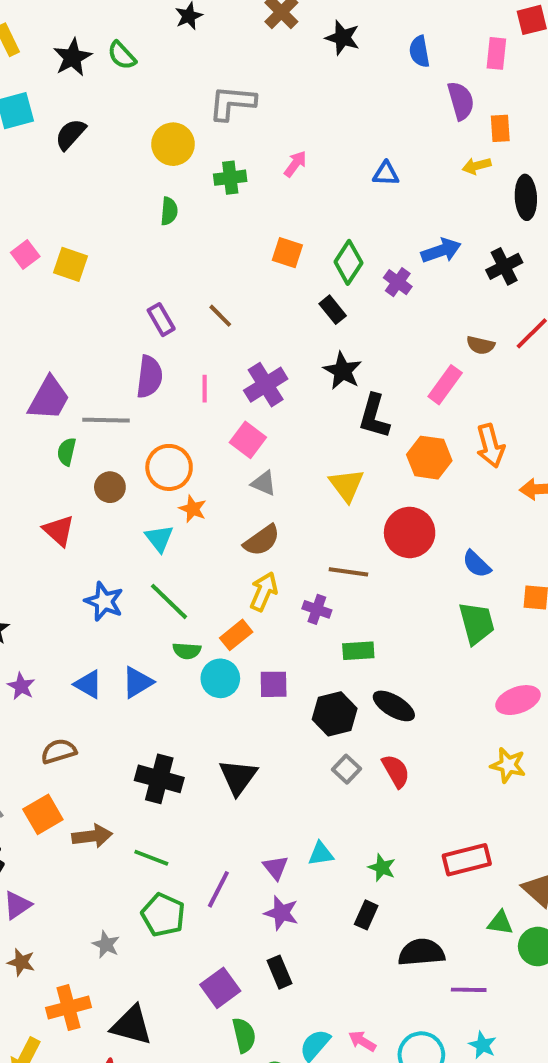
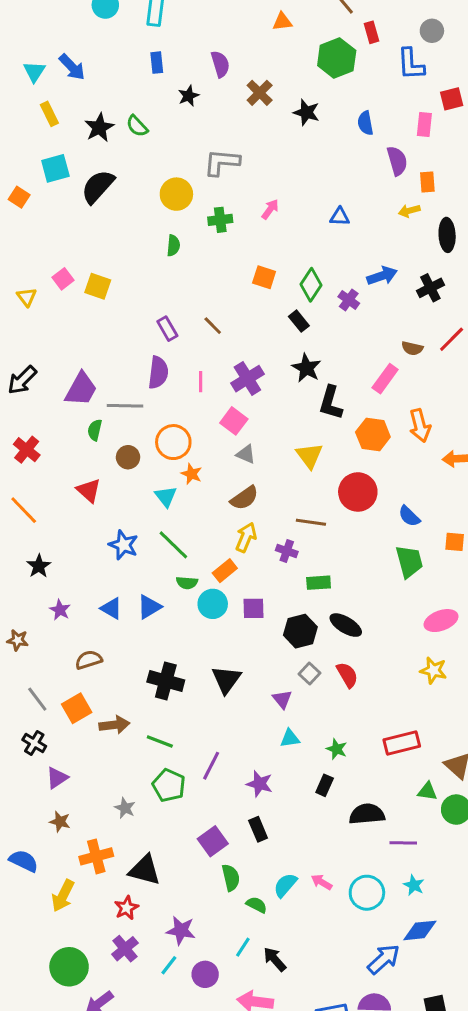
black semicircle: (71, 134) -> (98, 187), size x1.4
purple triangle: (276, 868) -> (282, 699), moved

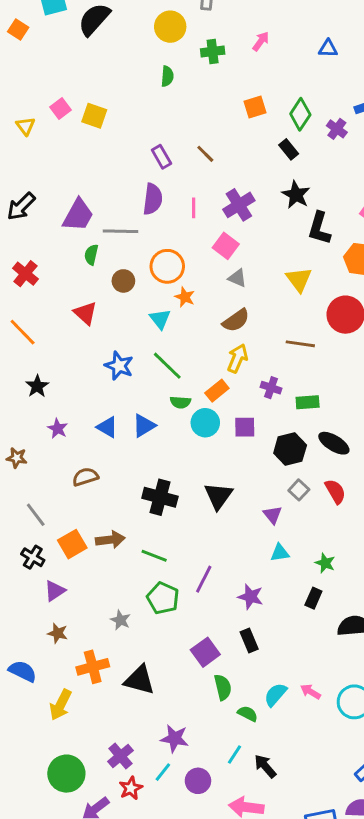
orange square: (264, 277) -> (255, 107), turned -35
purple cross: (287, 551) -> (271, 388), moved
orange square: (77, 708) -> (72, 544), moved
red star: (126, 908) -> (131, 788), moved

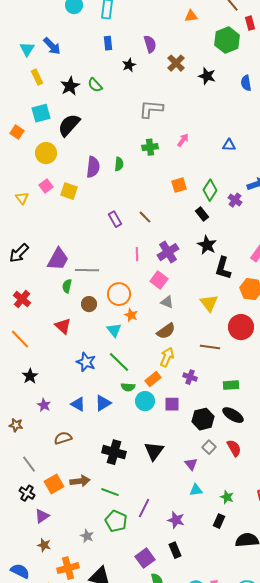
yellow circle: (170, 27) -> (46, 153), moved
purple semicircle: (153, 199) -> (93, 167), moved
green rectangle: (308, 402) -> (231, 385), moved

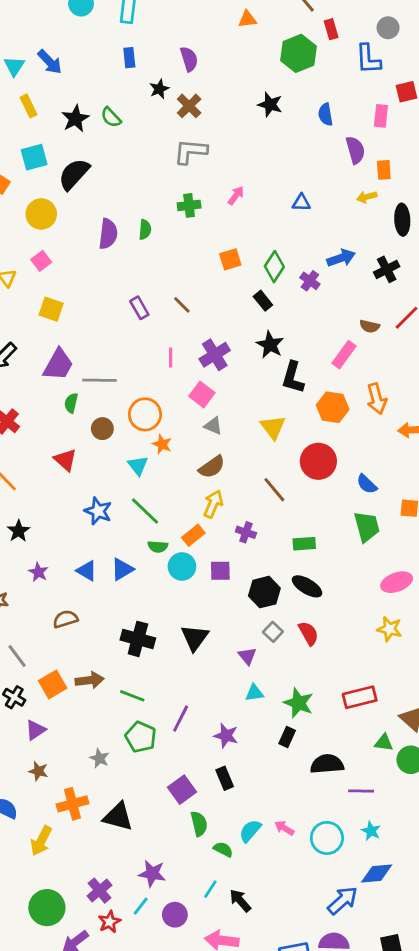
brown cross: (176, 63) -> (189, 106), moved
yellow square: (69, 191) -> (51, 309), moved
brown line: (210, 347) -> (274, 490), turned 42
green star: (227, 497) -> (299, 703), size x1.5

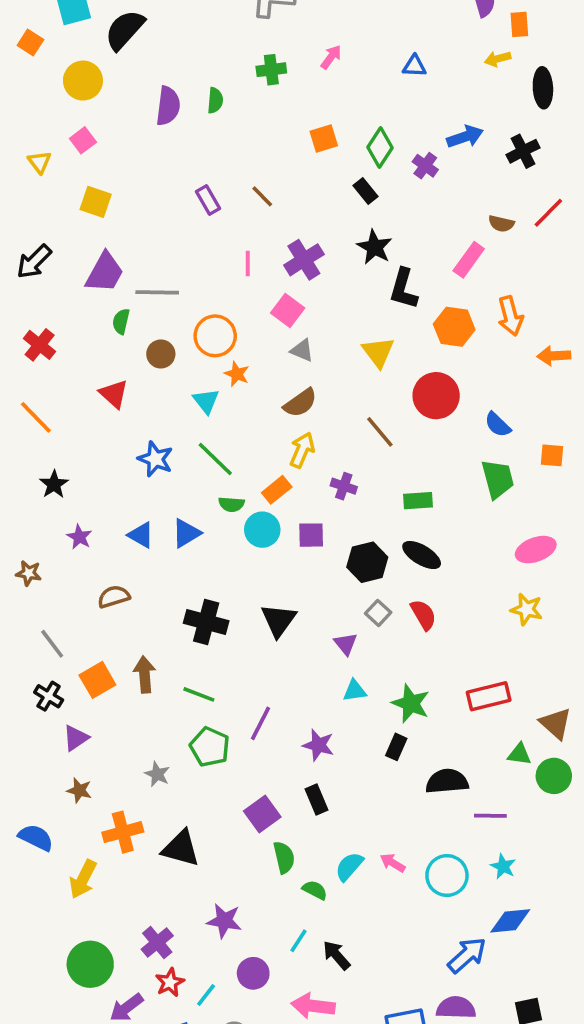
brown arrow: (90, 680) -> (145, 675), turned -88
cyan line: (141, 906) -> (206, 995), moved

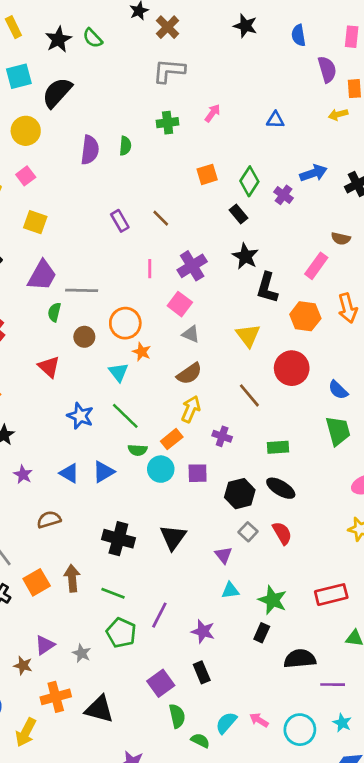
purple triangle: (76, 738) -> (45, 645), moved

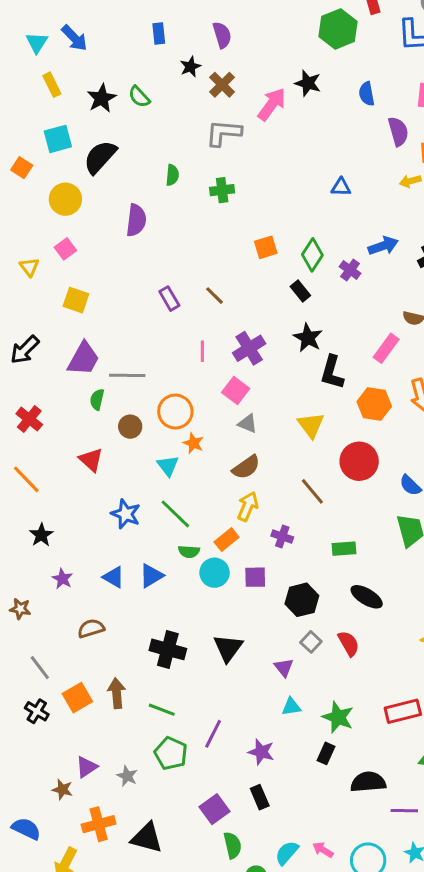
pink arrow: (213, 113) -> (272, 104), moved, size x1.6
green semicircle: (125, 146) -> (172, 175), moved
black ellipse: (281, 488) -> (367, 597), moved

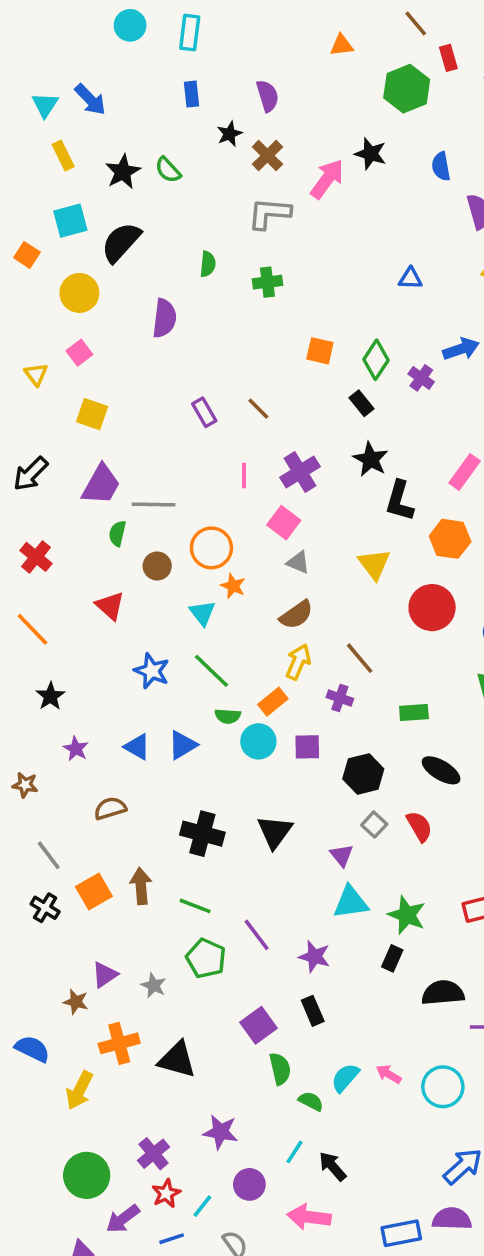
orange square: (266, 247) -> (320, 351), turned 30
brown line: (312, 491) -> (360, 658), moved
cyan triangle: (291, 707) -> (351, 902), size x1.5
purple line: (213, 734) -> (257, 935), turned -64

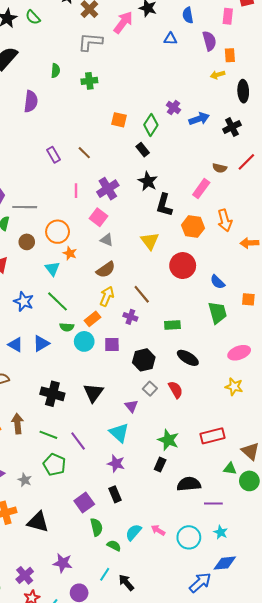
blue triangle: (410, 278) -> (170, 39), moved
purple cross: (421, 378) -> (173, 108), moved
cyan triangle: (351, 902) -> (119, 433), moved, turned 50
purple line: (257, 935) -> (78, 441), moved

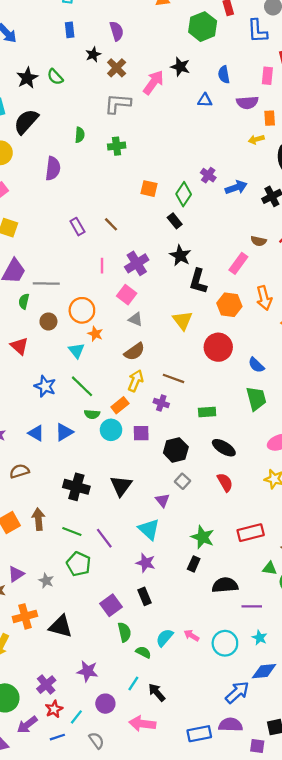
purple semicircle: (209, 41) -> (247, 103), turned 102
brown line: (142, 294) -> (174, 378), turned -30
red semicircle: (176, 390) -> (225, 482), moved

